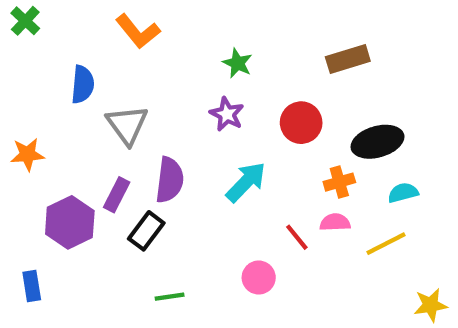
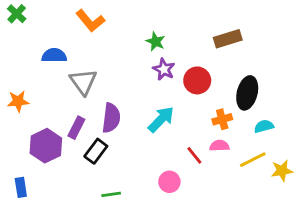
blue semicircle: (83, 84) -> (54, 55), turned -95
purple star: (227, 114) -> (164, 69), moved
black ellipse: (377, 142) -> (247, 93), turned -60
yellow star: (431, 305) -> (282, 171), moved

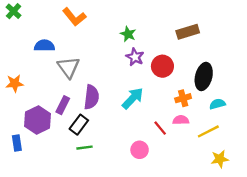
yellow star: (282, 171) -> (220, 159), moved
blue rectangle: (21, 187) -> (17, 143), moved
green line: (111, 194) -> (85, 148), moved

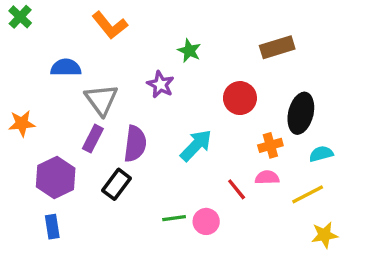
purple star: (135, 57) -> (160, 84), moved
purple rectangle: (63, 105) -> (93, 139), moved
blue rectangle: (17, 143) -> (52, 227), moved
green line: (85, 148) -> (174, 218), moved

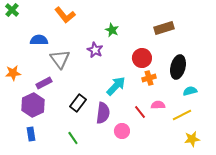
purple rectangle: (93, 139) -> (44, 83), moved, turned 35
purple semicircle: (135, 144) -> (103, 113), moved
orange cross: (270, 145) -> (149, 78), moved
black rectangle: (117, 184) -> (78, 103), moved
green line: (174, 218) -> (73, 138), moved, turned 64

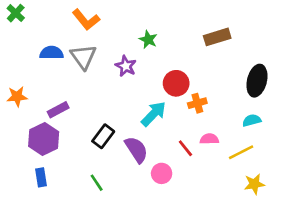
red circle: (142, 58) -> (176, 83), moved
gray triangle: (60, 59) -> (83, 57), moved
black ellipse: (178, 67) -> (257, 81), moved
purple semicircle: (103, 113) -> (136, 150), turned -40

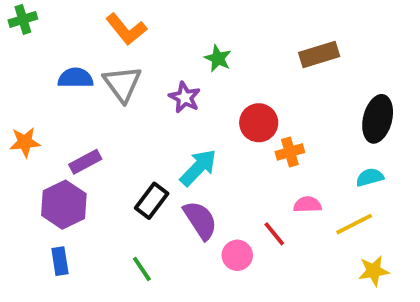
green cross: (16, 13) -> (23, 19), turned 30
cyan arrow: (154, 114) -> (198, 168), moved
red line: (185, 148) -> (274, 234), moved

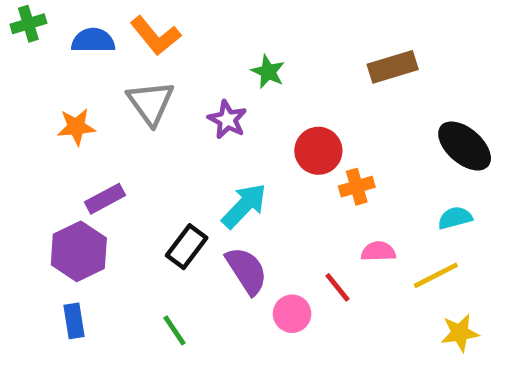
blue semicircle: (75, 78) -> (93, 41), moved
black ellipse: (378, 119) -> (465, 146), turned -63
orange star: (25, 142) -> (76, 127), moved

